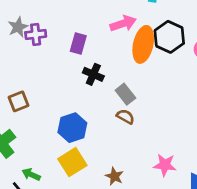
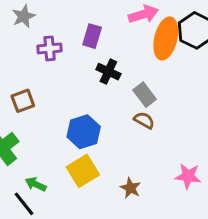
purple cross: (36, 34) -> (50, 48), moved

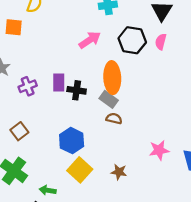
purple rectangle: (92, 36) -> (59, 83), moved
orange ellipse: (166, 38) -> (112, 78), moved

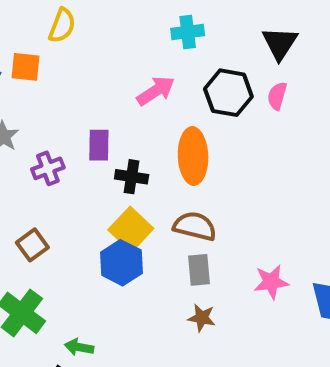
purple rectangle: (59, 83) -> (99, 145), moved
gray rectangle: (109, 99) -> (199, 270), moved, turned 48
brown semicircle: (114, 119) -> (195, 226), size x1.5
yellow square: (80, 170) -> (131, 229), moved

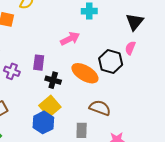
black hexagon: (228, 93) -> (111, 62), moved
orange ellipse: (193, 156) -> (85, 73), turned -64
purple cross: (48, 168) -> (12, 71), turned 35
brown semicircle: (195, 226) -> (100, 108), moved

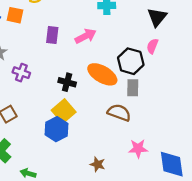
purple rectangle: (39, 63) -> (52, 35), moved
gray rectangle: (82, 130) -> (133, 88), moved

